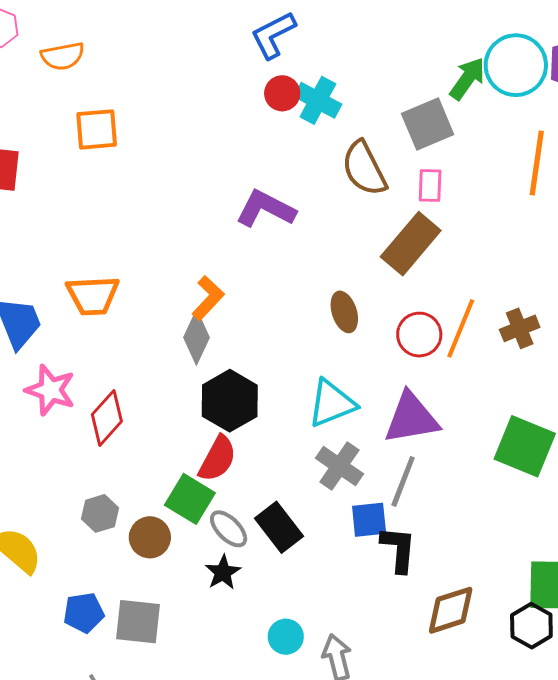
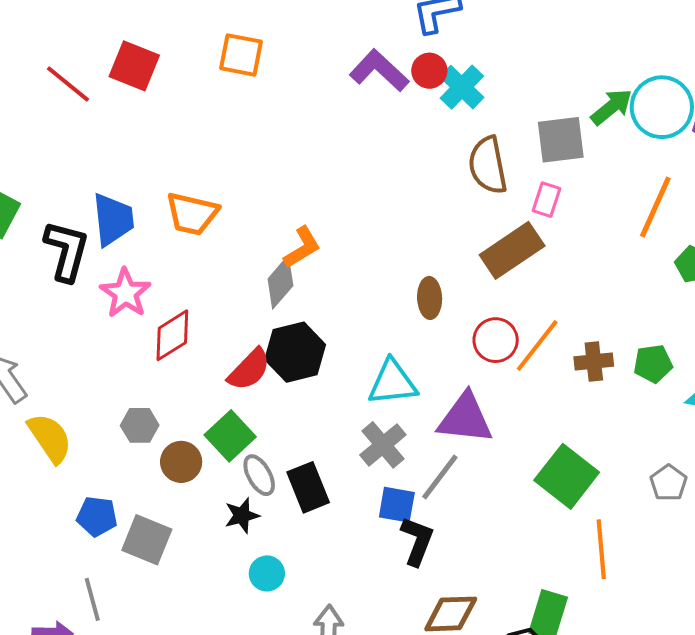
purple L-shape: (266, 209) -> (379, 70), moved
red semicircle: (217, 459) -> (249, 369), moved
cyan circle: (286, 637) -> (267, 573), moved

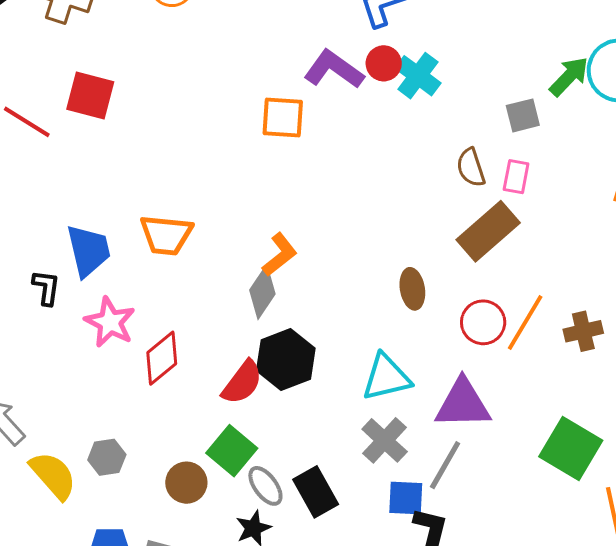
orange square: (241, 55) -> (283, 117), moved
gray square: (561, 140) -> (523, 115), size x0.7
brown semicircle: (488, 165) -> (471, 168), moved, size x0.7
black L-shape: (67, 251) -> (46, 287), size x0.6
gray hexagon: (140, 425) -> (107, 457), moved

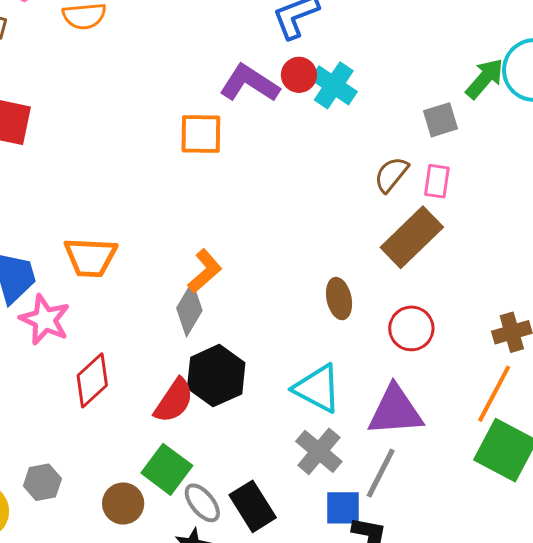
brown semicircle: (471, 168) -> (391, 174), turned 60
pink star: (110, 322) -> (45, 320), moved
orange line: (525, 322) -> (494, 394), moved
cyan triangle: (386, 377) -> (317, 388), turned 44

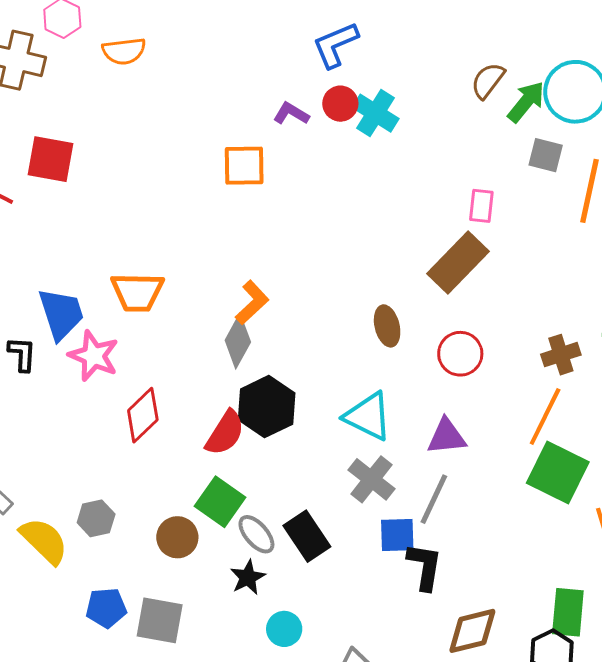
purple L-shape: (249, 83) -> (291, 114), size x0.6
gray square: (441, 120) -> (546, 155), moved, turned 33
brown semicircle: (391, 174) -> (488, 81), moved
purple triangle: (395, 411) -> (447, 437), size x0.7

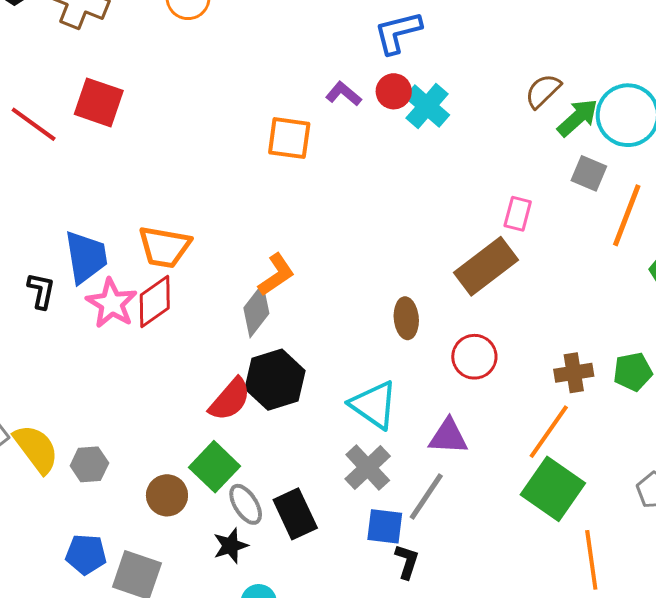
red diamond: (143, 415) -> (155, 301), moved
yellow semicircle: (44, 541) -> (36, 449), moved
black L-shape: (425, 566) -> (407, 562), size x0.7

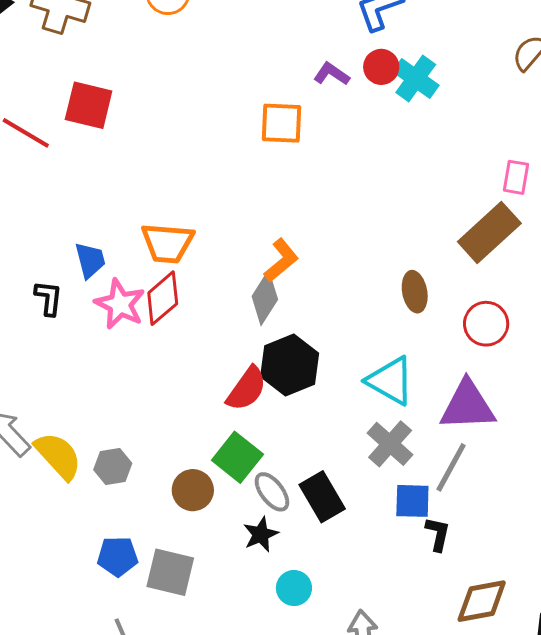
blue trapezoid: (86, 257) -> (90, 260), size x0.7
purple triangle: (448, 437) -> (468, 406), size x1.4

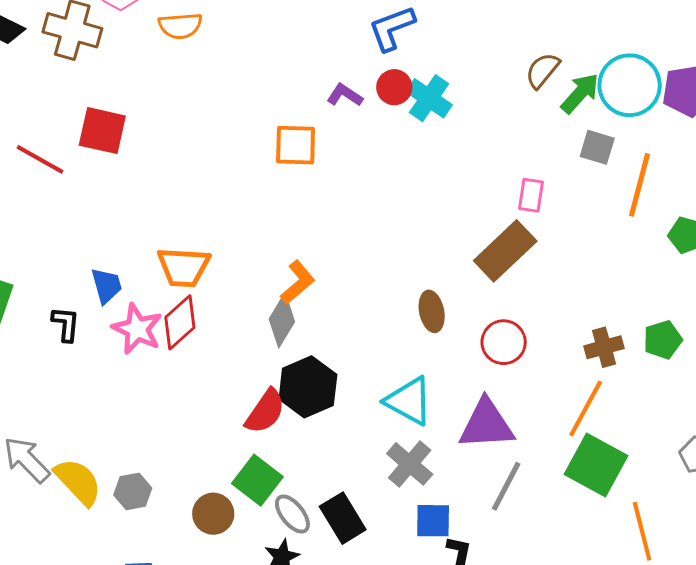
gray line: (451, 467) -> (506, 486), moved

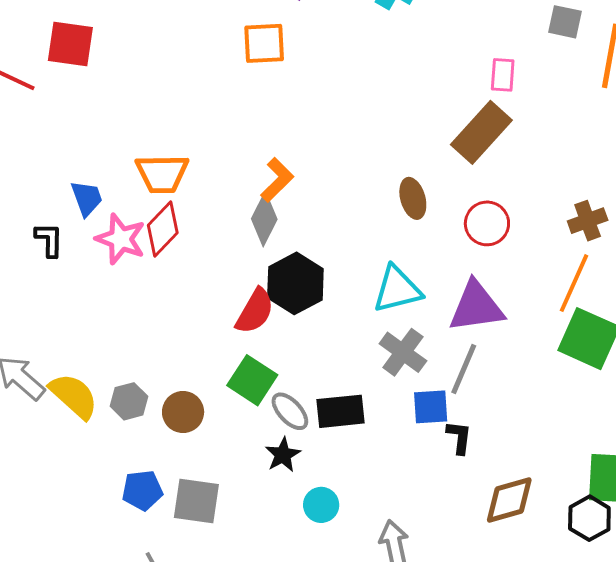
cyan triangle: (409, 401) -> (397, 289), turned -38
gray line: (506, 486) -> (464, 369), moved
brown circle: (213, 514) -> (183, 412), moved
black rectangle: (343, 518) -> (340, 411), turned -60

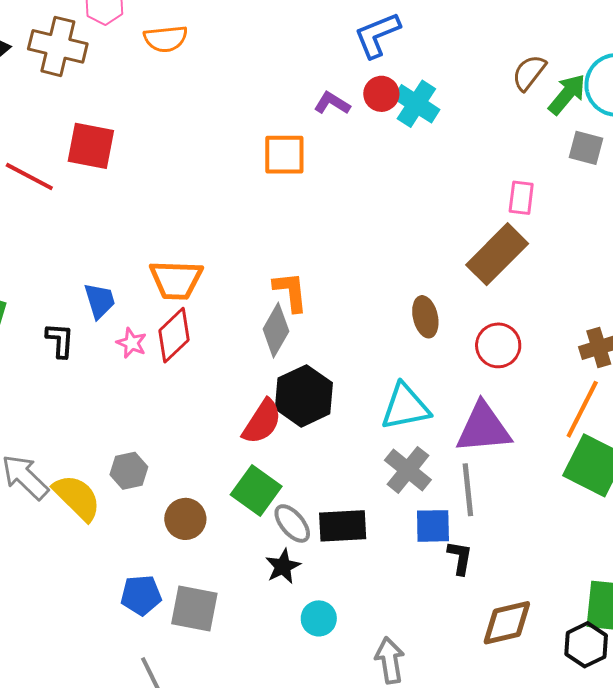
orange L-shape: (277, 180) -> (291, 292), turned -54
pink star: (121, 239) -> (132, 343), size x0.6
gray line: (464, 369) -> (468, 490), turned -32
gray hexagon: (129, 401) -> (129, 471), moved

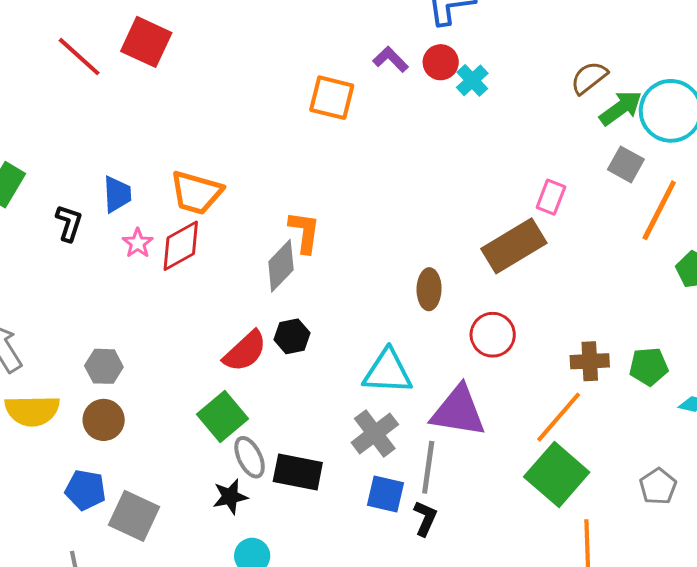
cyan cross: (416, 104) -> (472, 80), size x0.7
black hexagon: (304, 396) -> (292, 336), size x0.6
yellow semicircle: (77, 497) -> (32, 411), moved, turned 120
brown circle: (185, 519) -> (104, 420), moved
black L-shape: (460, 558) -> (425, 518), moved

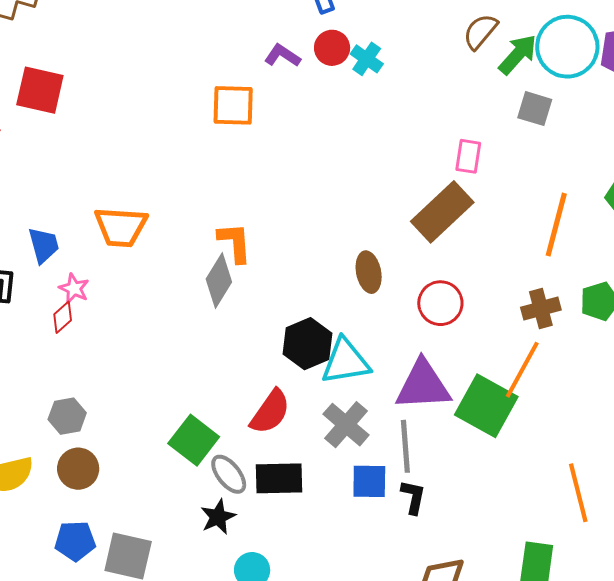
orange line: (659, 210) -> (556, 225), moved
red diamond: (181, 246) -> (63, 317), moved, size x0.6
black hexagon: (292, 336) -> (307, 344), moved, size x1.4
red semicircle: (245, 351) -> (270, 412), moved
green square: (557, 474) -> (486, 406), moved

